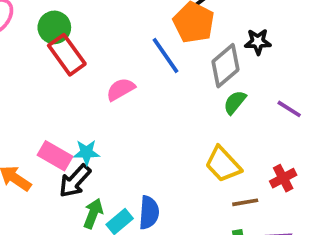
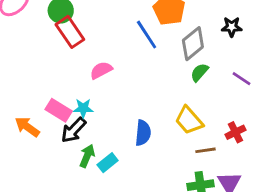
black star: (258, 42) -> (232, 27), moved
pink semicircle: (121, 89) -> (101, 70), moved
blue semicircle: (149, 213) -> (143, 133), moved

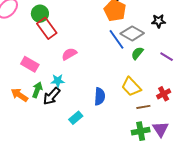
blue line: (147, 35) -> (117, 39), moved
gray diamond: (193, 44) -> (132, 33), turned 70
pink rectangle: (59, 110) -> (30, 64), moved
green arrow: (87, 156) -> (37, 90), moved

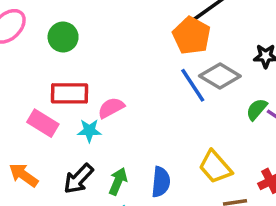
red rectangle: (47, 28) -> (70, 93), moved, turned -55
green semicircle: (137, 53) -> (257, 109), moved
cyan star: (58, 81) -> (89, 131), moved
green arrow: (37, 90) -> (118, 181), moved

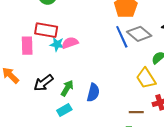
pink rectangle: (43, 123) -> (27, 46), turned 48
cyan star: (89, 131) -> (57, 44), moved
yellow trapezoid: (215, 167) -> (146, 78), moved

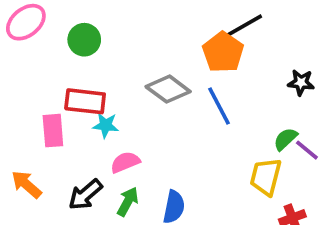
gray diamond: (139, 34) -> (168, 89), moved
pink semicircle: (70, 43) -> (125, 162), moved
yellow trapezoid: (146, 78) -> (266, 177), turned 50

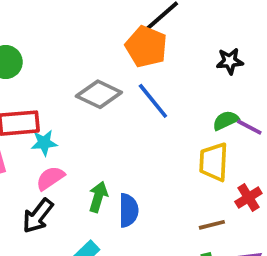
green semicircle: (285, 139) -> (226, 121), turned 30
pink semicircle: (125, 162) -> (50, 178), moved
green arrow: (128, 202) -> (98, 197), moved

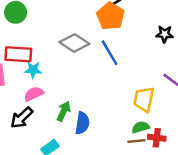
green semicircle: (226, 121) -> (141, 127), moved
red cross: (248, 198) -> (157, 138), moved, turned 30

